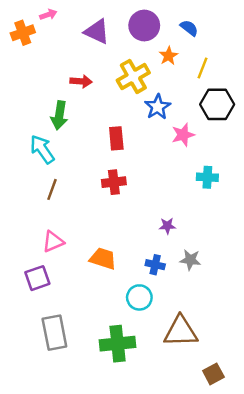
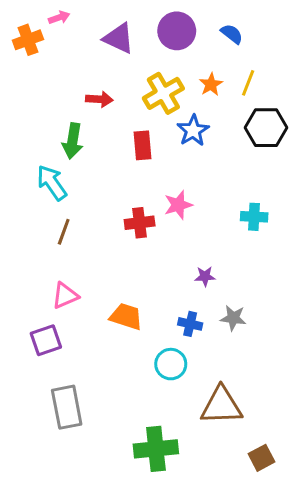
orange star: (169, 56) -> (211, 84), moved
pink star: (183, 135) -> (178, 205), moved
red rectangle: (116, 138) -> (143, 145), moved
green cross: (118, 344) -> (156, 449), moved

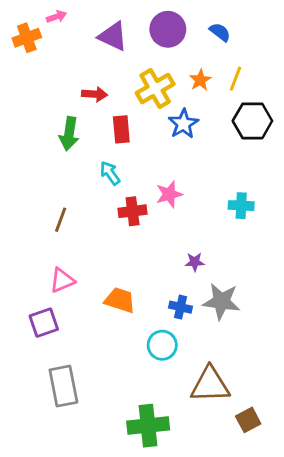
red rectangle: (143, 145) -> (121, 129), moved
cyan arrow: (52, 183) -> (110, 173), moved, size x0.7
gray star: (233, 318) -> (221, 301), size x1.5
brown square: (262, 458) -> (248, 420), moved

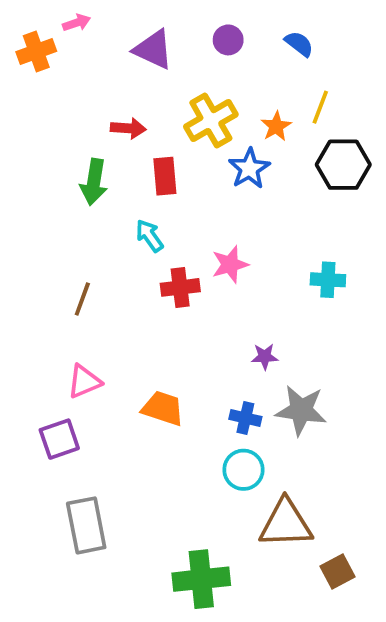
purple circle: (168, 29) -> (228, 40), size x0.6
orange star: (200, 80) -> (276, 126), moved
cyan circle: (162, 345) -> (243, 470), moved

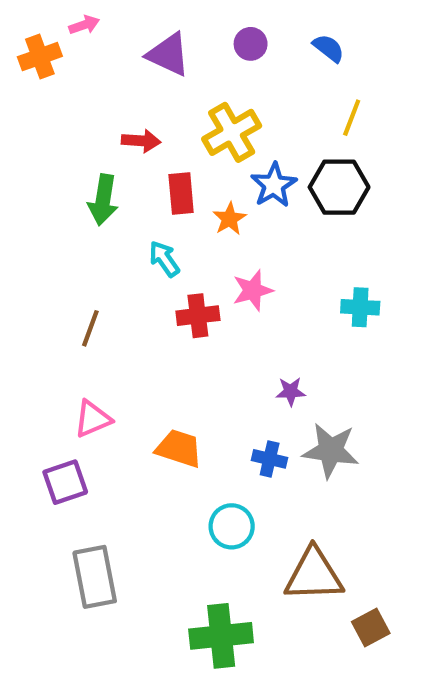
orange star: (276, 126) -> (230, 219), moved
black hexagon: (343, 165) -> (339, 187), moved
cyan circle: (243, 470) -> (232, 526), moved

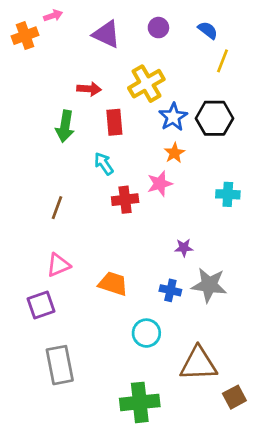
yellow line: (352, 118) -> (222, 61), moved
orange star: (230, 219) -> (174, 153), moved

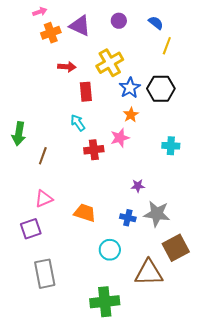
orange cross: (25, 36) -> (51, 33), moved
green arrow: (65, 126) -> (19, 134), moved
brown square: (234, 397) -> (176, 248), moved, size x1.5

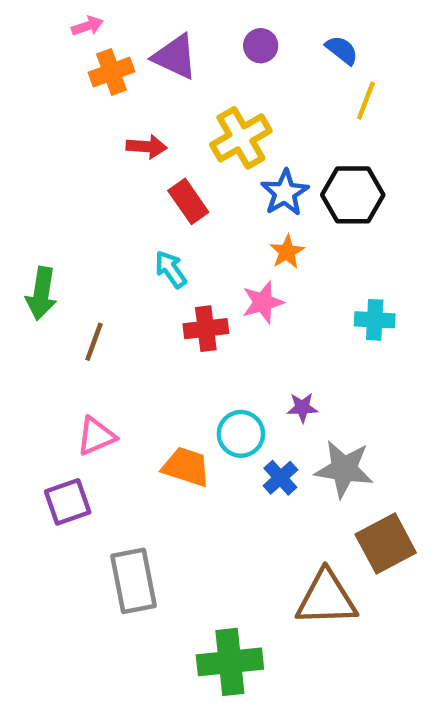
red rectangle: (86, 92) -> (188, 201), turned -30
blue cross: (128, 218) -> (280, 478), turned 35
cyan circle: (110, 250) -> (241, 434), moved
gray rectangle: (45, 274) -> (133, 581), moved

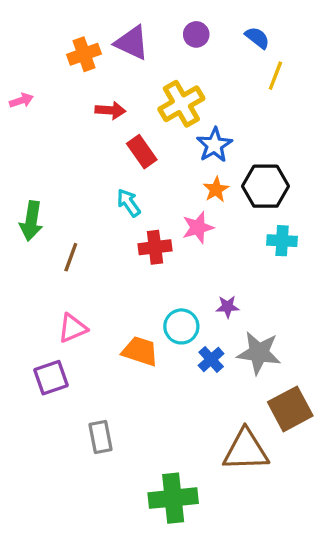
pink arrow: (87, 26) -> (21, 100), moved
black hexagon: (353, 195) -> (266, 186), moved
gray rectangle: (133, 581) -> (101, 437), size x0.7

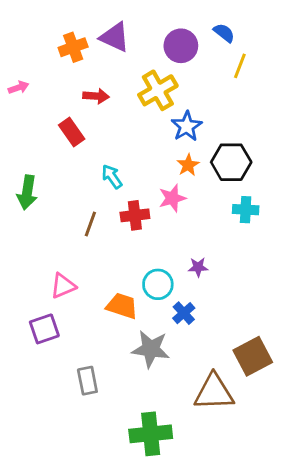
purple circle: (196, 34) -> (181, 46), moved, size x1.5
red rectangle: (142, 152) -> (72, 132), moved
brown line: (71, 257) -> (90, 224), moved
gray star: (259, 353) -> (151, 349), moved

